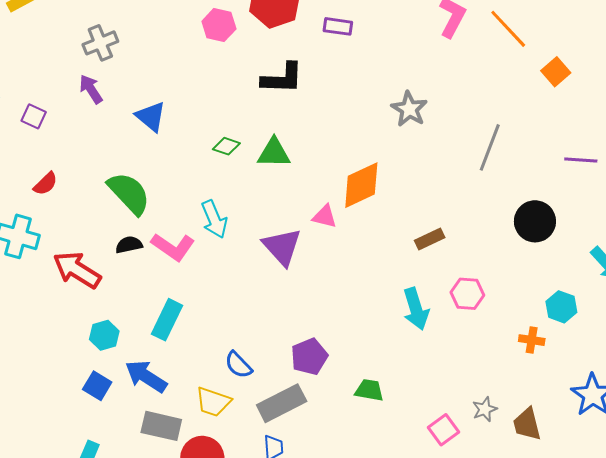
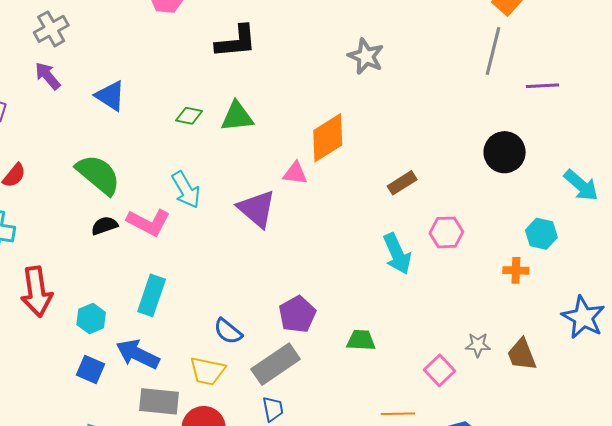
gray line: (490, 147) -> (493, 51), moved
red arrow: (77, 270) -> (37, 292), moved, turned -123
gray star: (485, 409) -> (478, 345), turned 30

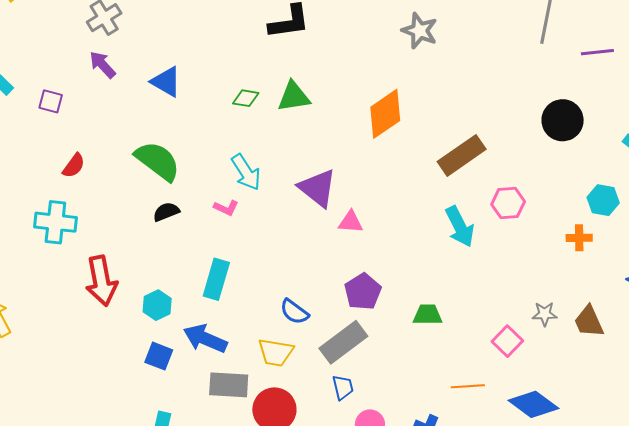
pink triangle: (295, 173) -> (351, 222), moved
brown rectangle: (402, 183) -> (462, 155), size x1.6
pink L-shape: (149, 222) -> (226, 208), moved, size x0.6

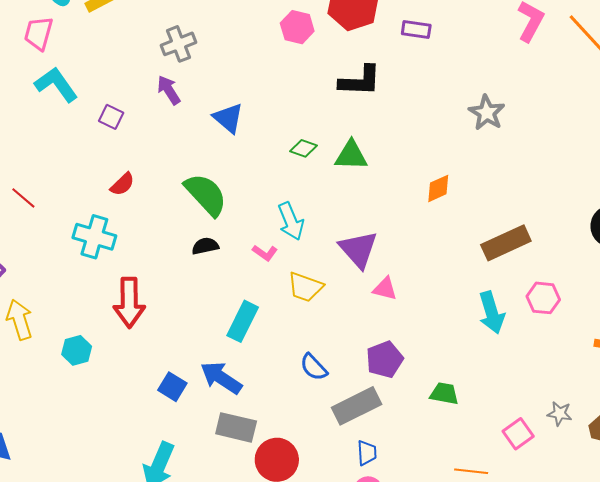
orange diamond: (385, 114) -> (438, 188), size x0.6
cyan hexagon: (157, 305) -> (77, 350), moved
yellow trapezoid: (276, 352) -> (305, 287), moved
blue trapezoid: (343, 387) -> (367, 453), moved

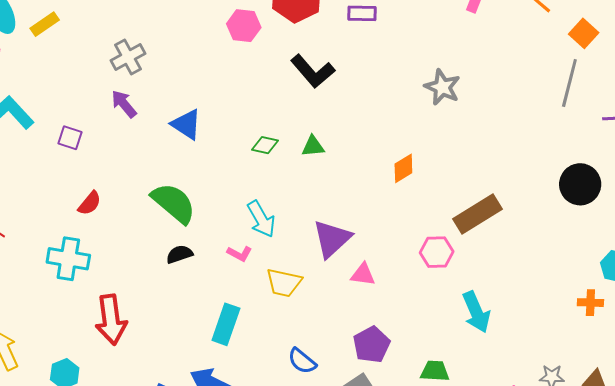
black L-shape: (360, 81) -> (313, 71), turned 54
green triangle: (351, 155) -> (313, 146), size x0.7
purple triangle: (358, 249) -> (332, 239), turned 36
pink hexagon: (543, 298) -> (437, 252), moved
cyan arrow: (492, 313) -> (476, 312), moved

